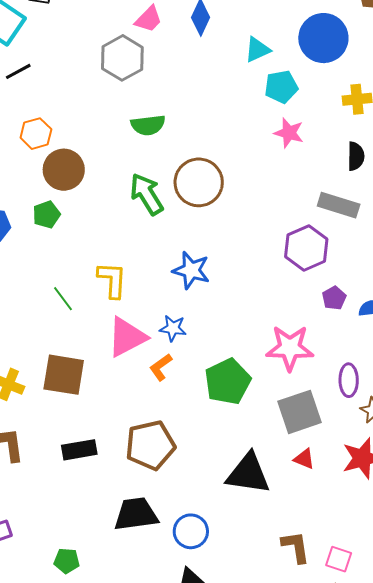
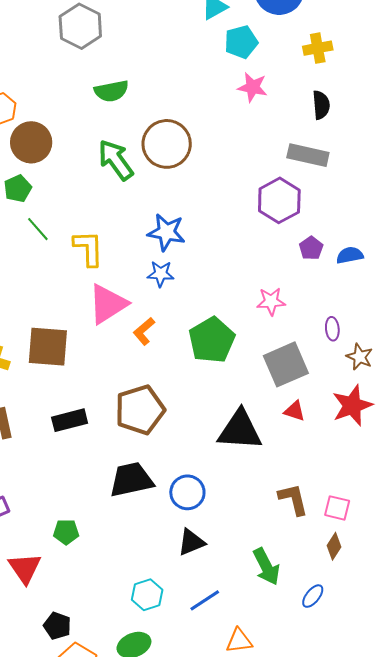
green line: (63, 299) -> (38, 229), moved
blue star: (173, 328) -> (161, 274), moved
pink star: (290, 348) -> (271, 301), size x0.6
purple ellipse: (349, 380) -> (332, 329), size x0.7

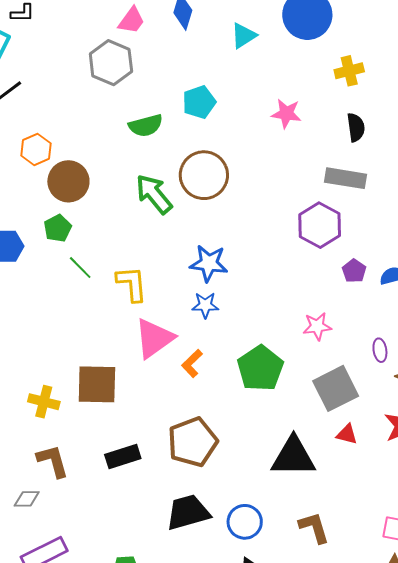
cyan pentagon: (241, 42) -> (199, 102), moved
brown L-shape: (293, 499) -> (314, 528), moved

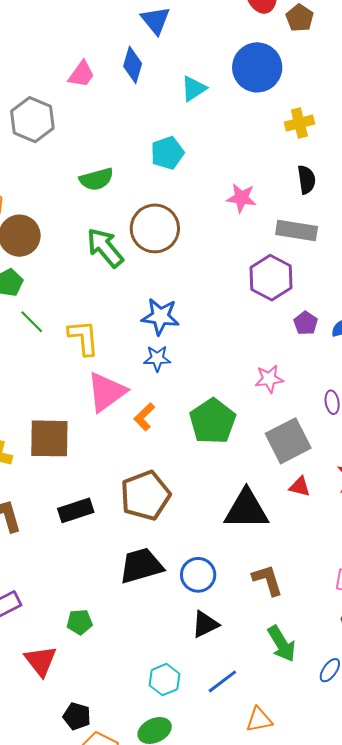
gray hexagon: (111, 63) -> (32, 120), moved
cyan pentagon: (199, 102) -> (167, 153), moved
pink star: (286, 114) -> (241, 198), moved

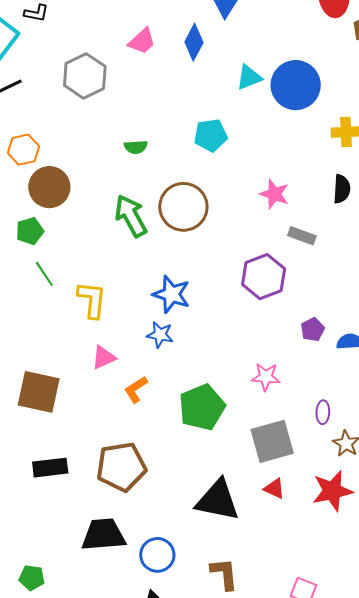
blue circle: (257, 67) -> (296, 85), moved
green semicircle: (96, 179) -> (136, 147), size x0.7
gray rectangle: (297, 231) -> (302, 236), moved, size x0.7
purple hexagon: (271, 278) -> (264, 277), moved
pink triangle: (106, 392) -> (104, 357), size x0.6

